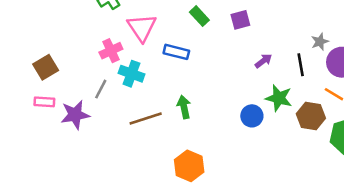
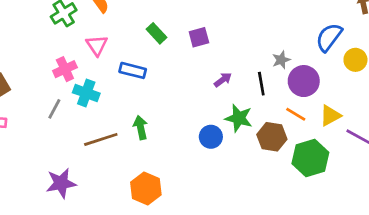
pink triangle: (142, 28) -> (97, 45), size x0.7
purple star: (75, 115) -> (61, 183), moved

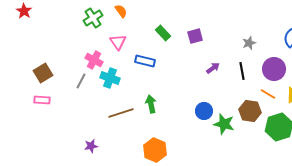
gray star: (281, 60) -> (249, 43), moved
pink cross: (65, 69) -> (94, 60), turned -36
gray line: (54, 109) -> (81, 81), moved
green star: (239, 118) -> (224, 124), moved
purple star: (61, 183) -> (91, 146), size x0.6

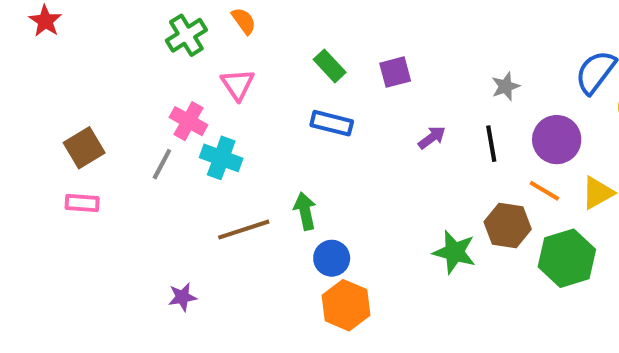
blue rectangle: (145, 61) -> (332, 123), moved
blue circle: (204, 111) -> (332, 258), moved
orange hexagon: (155, 150) -> (346, 305), moved

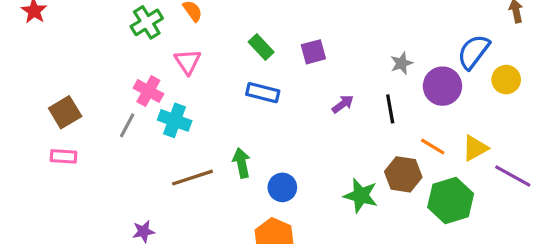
purple circle: (557, 140) -> (442, 86), moved
blue circle: (332, 258) -> (282, 187), moved

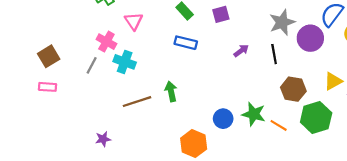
gray star: (402, 63) -> (282, 22), size x1.6
orange line: (433, 147) -> (279, 125), moved
brown hexagon: (403, 174) -> (293, 89), moved
blue circle: (282, 187) -> (223, 119), moved

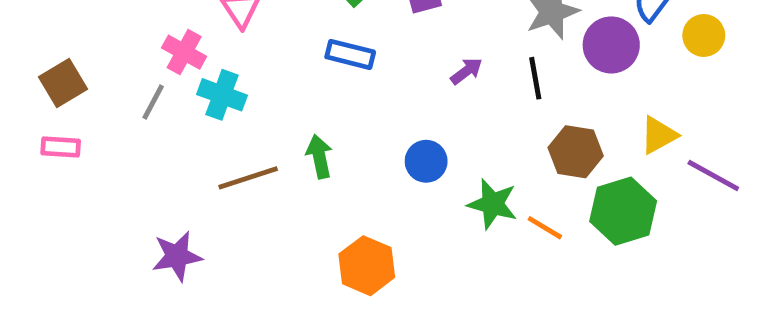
blue circle: (223, 119) -> (426, 161), moved
purple star: (103, 139) -> (177, 256), size x1.5

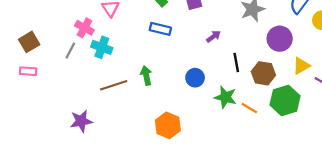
purple circle: (611, 45) -> (280, 39), moved
black line: (535, 78) -> (236, 63), moved

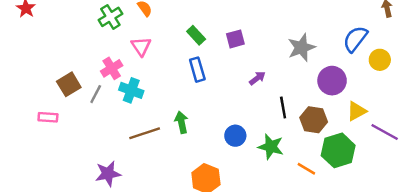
pink cross: (84, 28) -> (112, 68), turned 30
blue rectangle: (160, 29) -> (197, 70), turned 60
brown square: (29, 42) -> (69, 84), moved
blue circle: (195, 78) -> (235, 136), moved
orange line: (249, 108) -> (306, 169), moved

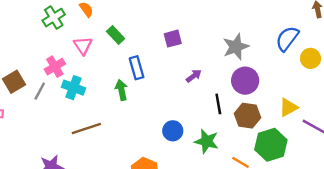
green rectangle: (196, 35) -> (116, 35), moved
purple circle: (332, 81) -> (245, 81), moved
green arrow: (181, 122) -> (121, 90), moved

